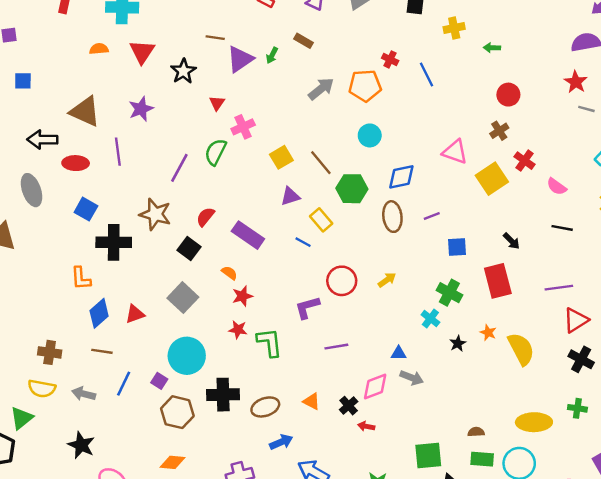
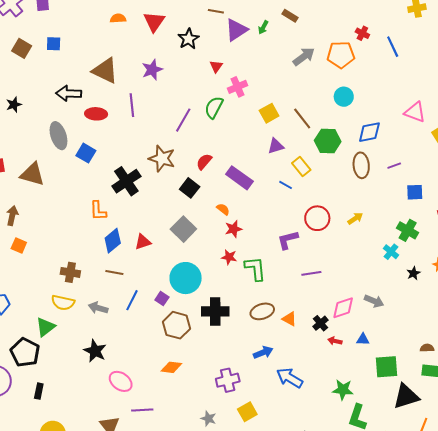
blue square: (86, 209) -> (86, 153), moved
black cross: (114, 242) -> (126, 181), turned -36
blue triangle: (399, 353) -> (363, 339), moved
brown ellipse: (265, 407) -> (262, 311), moved

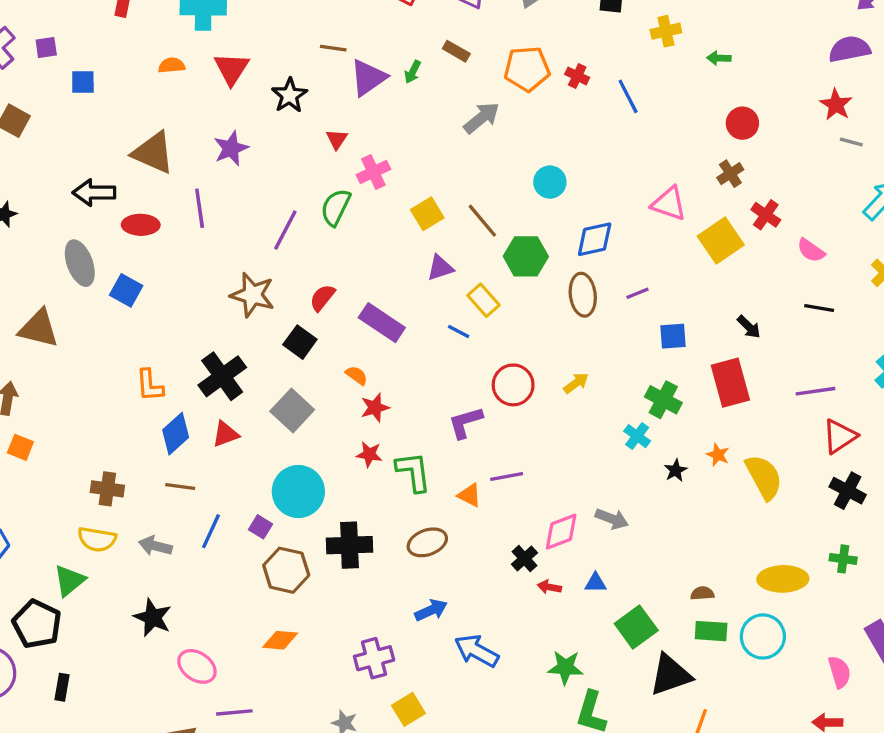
blue square: (54, 44) -> (83, 82), moved
orange pentagon: (341, 55) -> (527, 69), moved
black cross: (126, 181) -> (222, 376), moved
orange triangle: (289, 319) -> (469, 495), moved
green square: (386, 367) -> (636, 627), turned -30

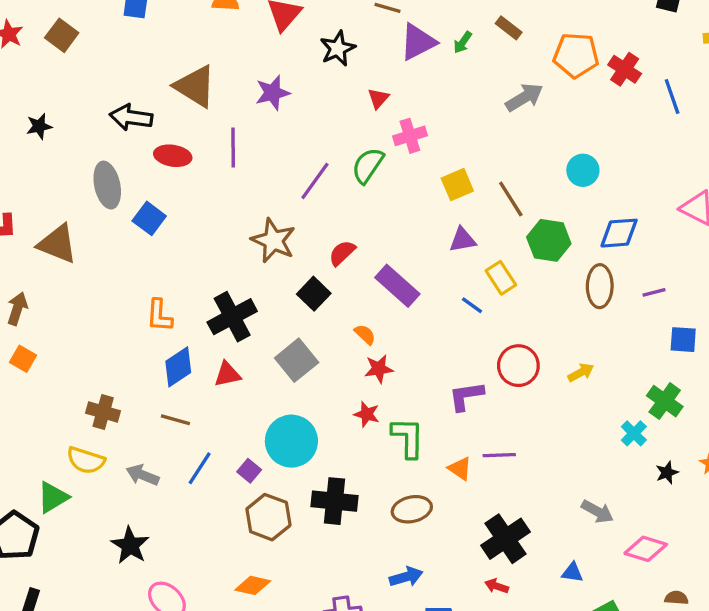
red cross: (577, 76) -> (625, 69), size x1.4
pink diamond: (561, 532) -> (646, 549), moved, turned 30
black cross: (524, 559) -> (506, 539), size x1.8
red arrow: (549, 587) -> (497, 586), moved

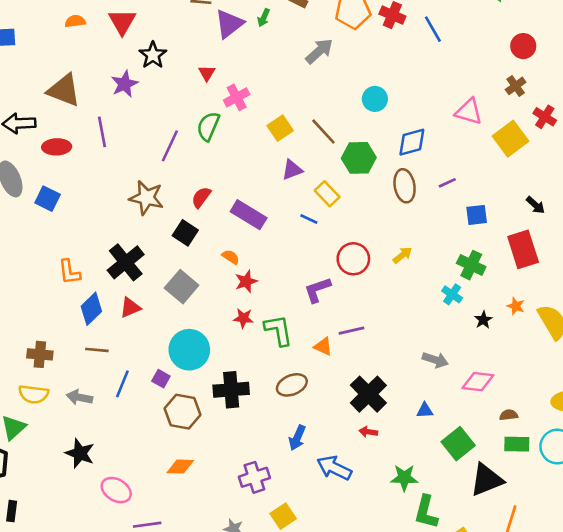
black star: (338, 48) -> (153, 55), moved
blue arrow: (406, 577) -> (297, 438), turned 140

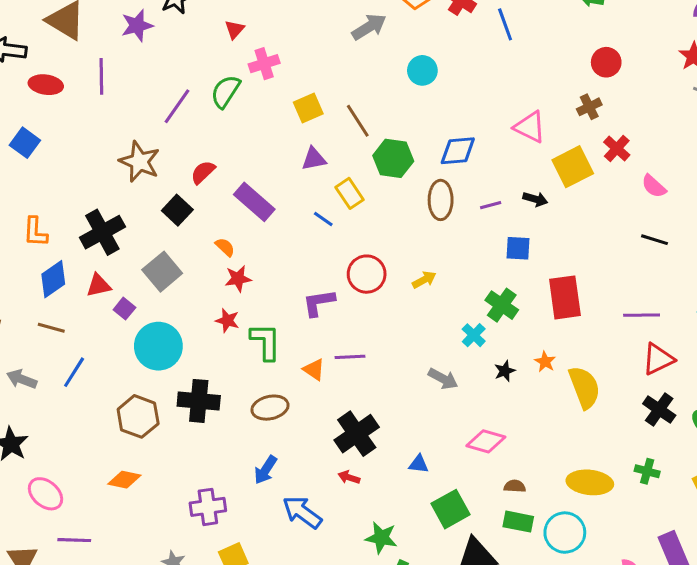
cyan circle: (375, 99) -> (422, 70), moved
black arrow: (536, 205) -> (535, 199), moved, turned -36
gray arrow: (435, 360) -> (443, 379), moved
purple square: (161, 379) -> (124, 309), moved

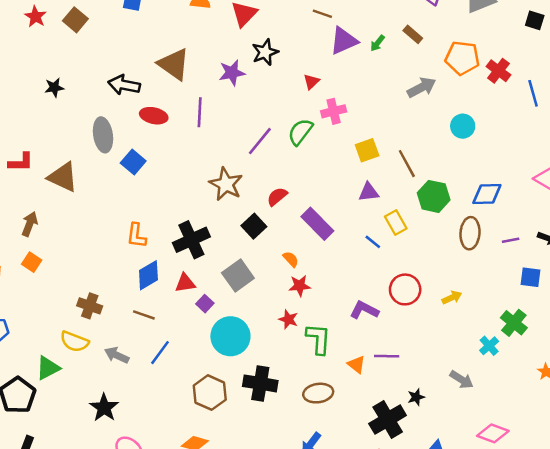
purple L-shape: (319, 303) -> (364, 310), turned 32
black star: (505, 371) -> (416, 397), moved

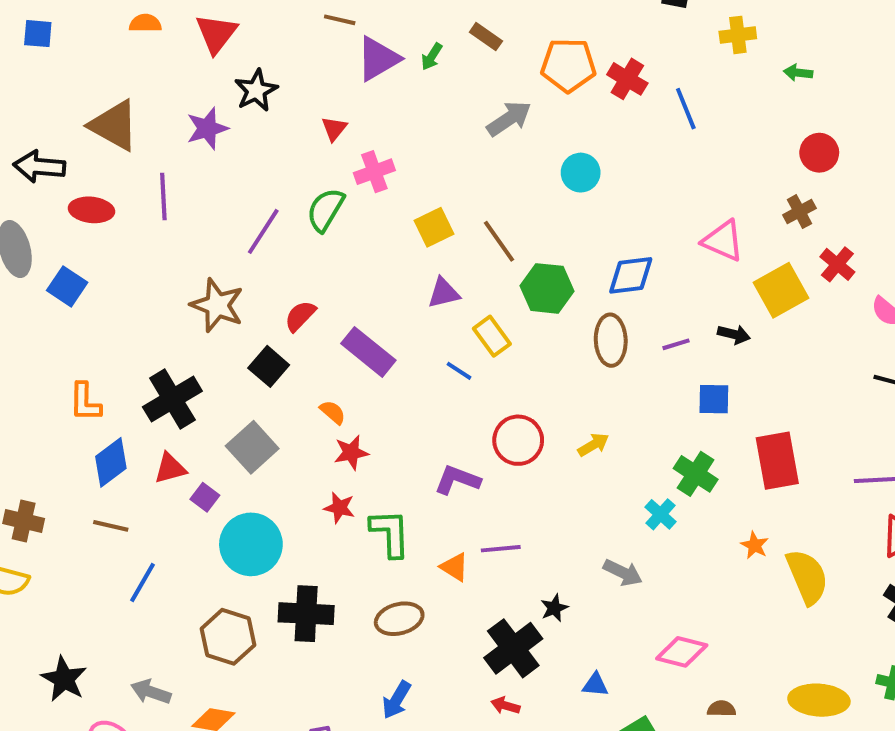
gray arrow: (117, 355) -> (151, 692), moved

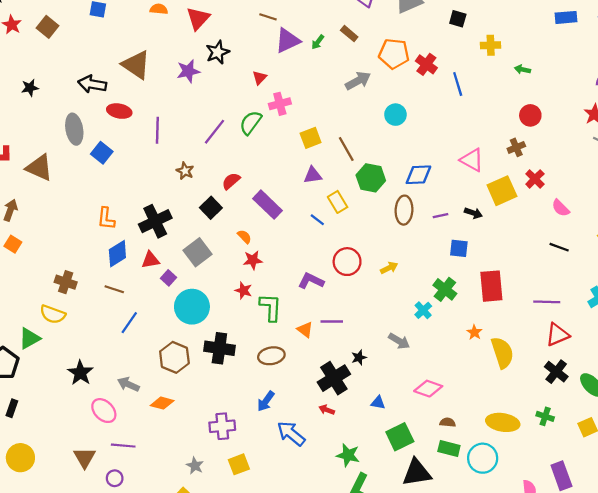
purple line: (163, 196) -> (157, 130), moved
brown star: (217, 305) -> (185, 171), size x0.6

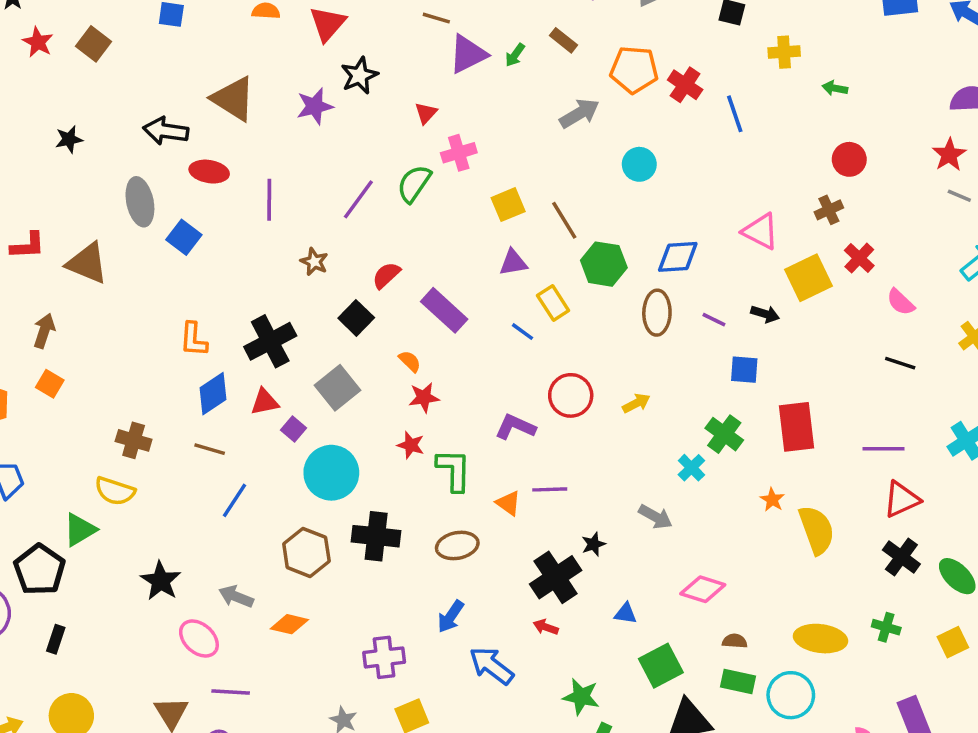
purple line: (440, 216) -> (714, 320), turned 40

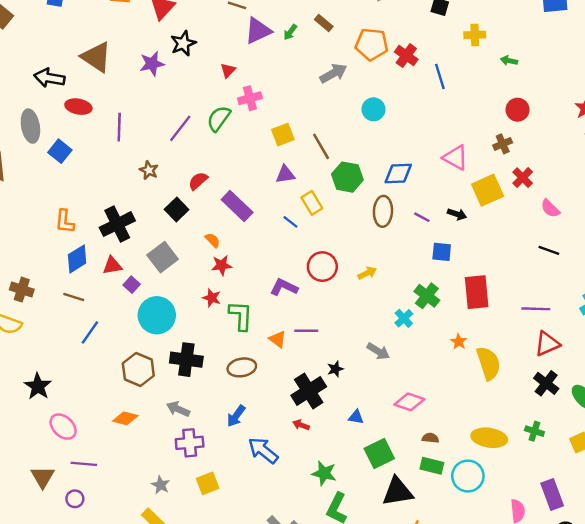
gray arrow: (236, 597) -> (178, 409), moved

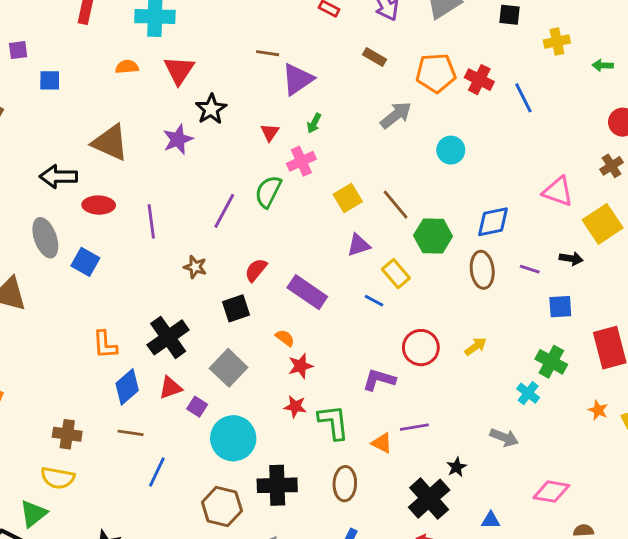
green arrow: (290, 32) -> (314, 123), moved
black square: (177, 210) -> (236, 308), turned 35
brown ellipse: (242, 367) -> (345, 484), turned -68

